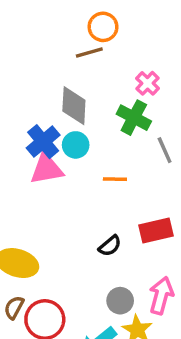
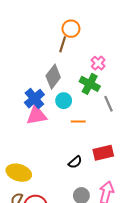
brown line: (89, 53) -> (63, 44), turned -56
gray diamond: (74, 106) -> (53, 77), turned 35
cyan circle: (76, 145) -> (64, 101), moved

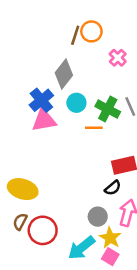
orange circle: (71, 29) -> (91, 31), moved
green cross: (90, 84) -> (108, 109), moved
black semicircle: (75, 162) -> (113, 188), moved

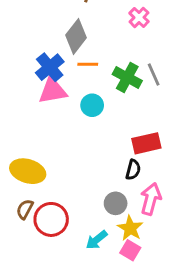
cyan circle: (76, 103) -> (92, 105), moved
orange line: (94, 128) -> (88, 64), moved
black semicircle: (113, 188) -> (133, 170), turned -36
cyan arrow: (81, 248) -> (97, 240), size x0.7

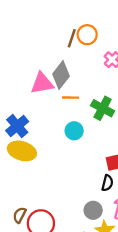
blue cross: (50, 67) -> (17, 126), moved
pink triangle: (53, 91) -> (42, 83), moved
yellow ellipse: (28, 171) -> (22, 151), moved

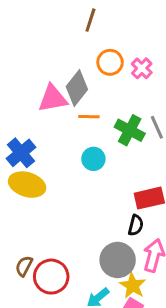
orange circle: (87, 35) -> (110, 62), moved
brown line: (72, 38) -> (90, 20), moved
gray circle: (93, 210) -> (118, 260), size x1.5

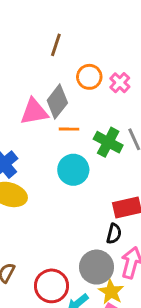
brown line: (90, 20) -> (56, 45), moved
cyan circle: (93, 159) -> (73, 170), size x1.4
red circle: (51, 277) -> (52, 286), moved

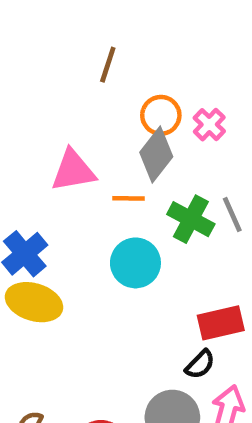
gray diamond: (57, 102) -> (156, 155), moved
black semicircle: (114, 234) -> (200, 364), turned 30

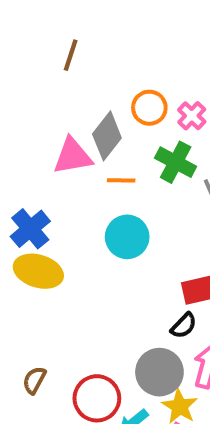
brown line: (108, 65) -> (71, 55), moved
gray diamond: (156, 155) -> (107, 136), moved
green cross: (191, 219) -> (176, 162), moved

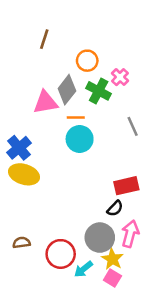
orange circle: (149, 108) -> (87, 61), moved
green cross: (176, 162) -> (99, 91), moved
cyan circle: (127, 237) -> (80, 139), moved
brown semicircle: (34, 380) -> (21, 243), turned 54

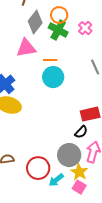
gray diamond: (67, 90) -> (35, 22), moved
green cross: (99, 91) -> (58, 30), moved

